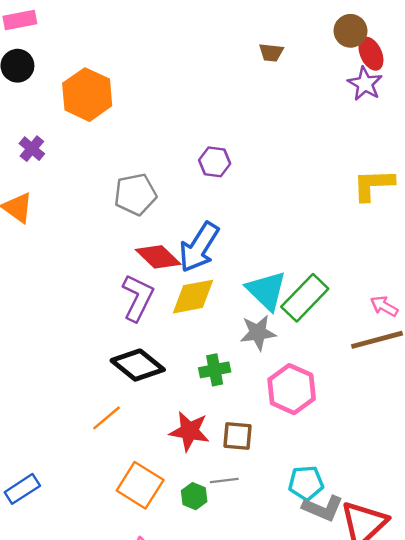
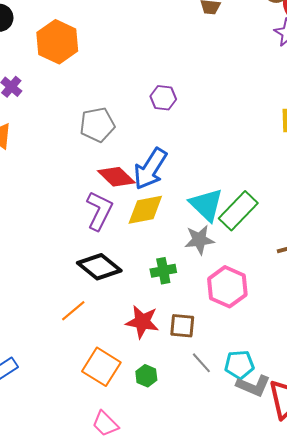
gray line: (224, 480) -> (201, 363), moved, turned 55

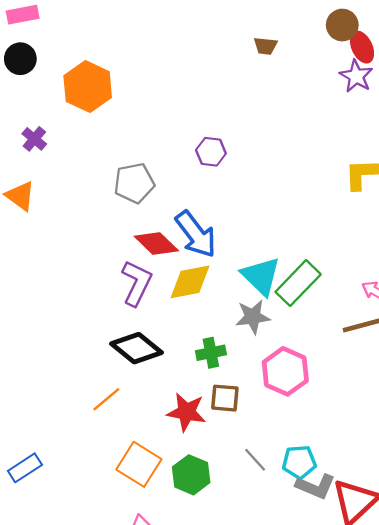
blue arrow: (150, 169) -> (196, 234), turned -69
brown square: (182, 326) -> (225, 398), moved
green hexagon: (146, 376) -> (191, 475), size x1.5

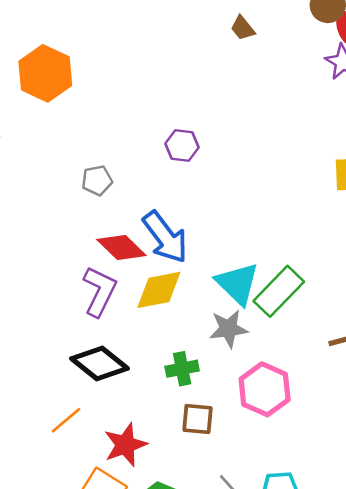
brown trapezoid: (266, 46) -> (243, 28), turned 45
gray pentagon: (134, 183) -> (97, 180), size x0.7
red star: (187, 412) -> (125, 445), moved, turned -30

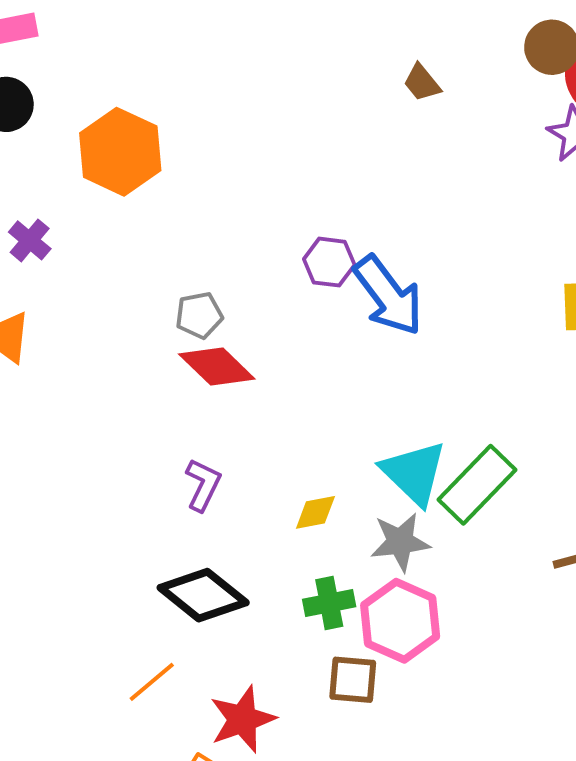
blue arrow: (165, 237) -> (388, 296), moved
red diamond: (121, 247) -> (217, 367), moved
yellow diamond: (159, 290) -> (315, 512), moved, size x0.6
purple L-shape: (99, 291) -> (203, 485), size x0.7
pink hexagon: (265, 389) -> (400, 621), moved

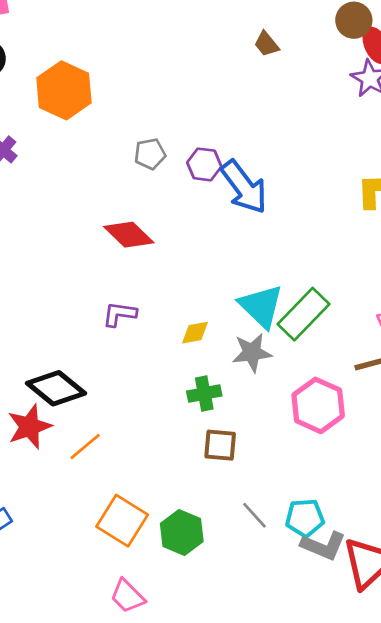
gray pentagon: (199, 315) -> (150, 154), moved
purple L-shape: (203, 485) -> (120, 314), turned -108
black diamond: (203, 595) -> (56, 388), moved
pink hexagon: (400, 621) -> (318, 405), moved
red star: (242, 719) -> (29, 427), moved

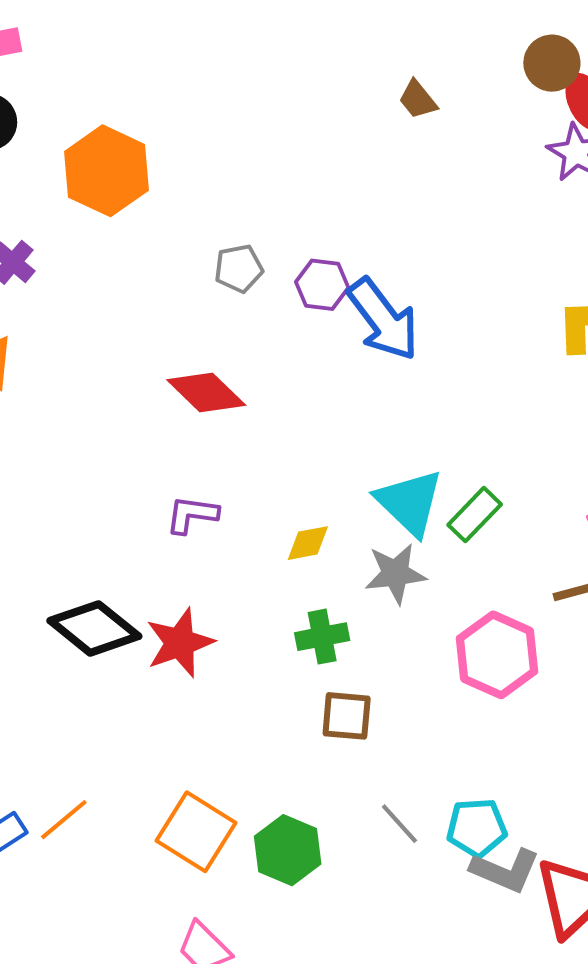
green rectangle: (304, 314) -> (475, 515), size x0.7
red star: (29, 427) -> (180, 643), moved
orange line: (85, 446) -> (64, 820), moved

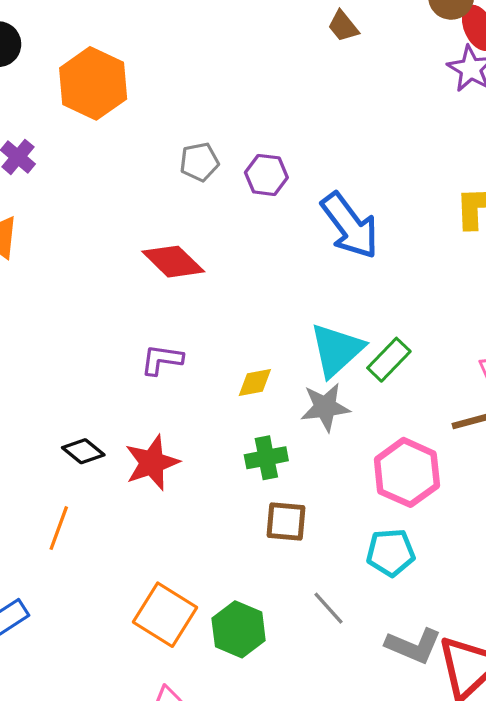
blue arrow: (383, 319) -> (350, 226), moved
cyan triangle: (410, 502) -> (337, 350), turned 34
black diamond: (94, 628) -> (83, 451), size x0.6
orange line: (64, 820) -> (59, 528), moved, turned -30
cyan pentagon: (477, 828) -> (391, 553), moved

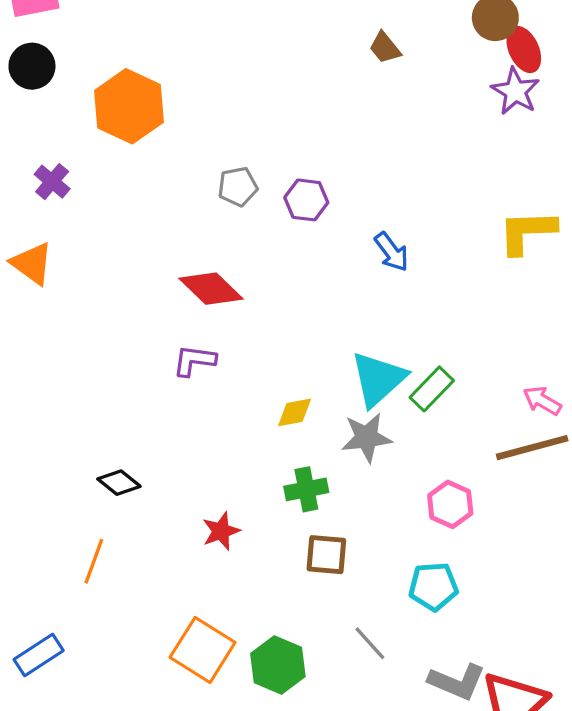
blue arrow: (350, 226) -> (392, 252), size x0.6
purple L-shape: (162, 360) -> (194, 361), moved
red star: (152, 463) -> (221, 531), moved, size x0.7
pink hexagon: (407, 472) -> (450, 504), size x0.7

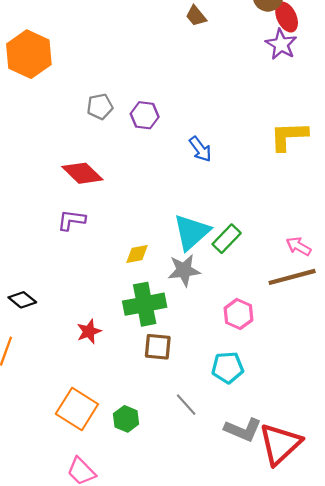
green cross: (306, 489) -> (145, 304), size x1.5
green hexagon: (278, 665) -> (126, 419), size x0.7

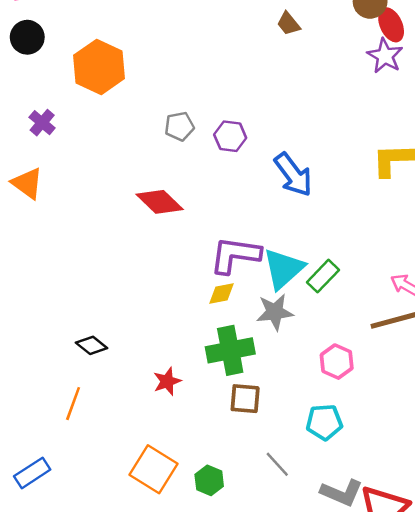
blue arrow: (200, 149) -> (293, 175), size x1.5
purple L-shape: (71, 220) -> (235, 255), moved, size x1.6

